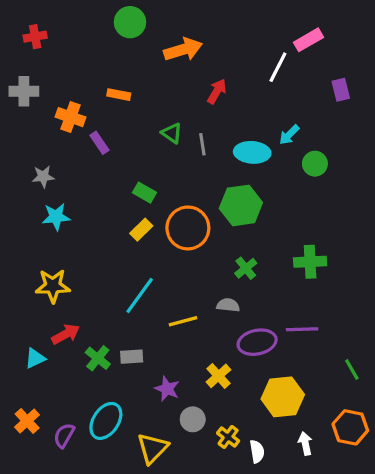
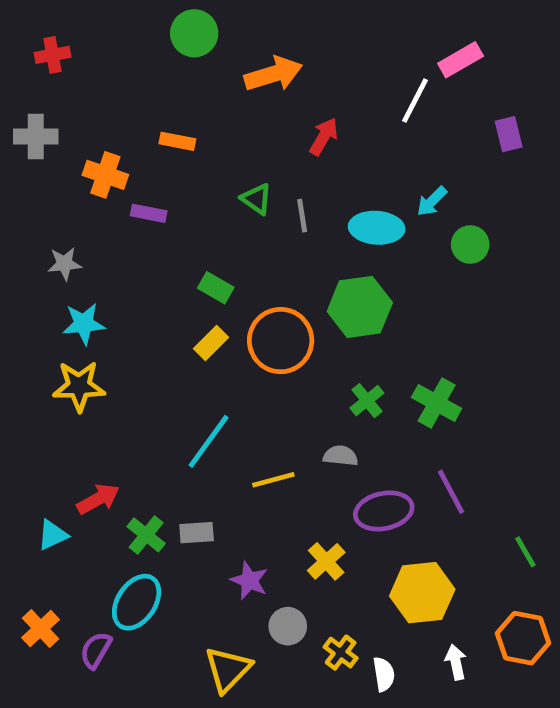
purple rectangle: (99, 143) -> (149, 213), turned -45
green cross: (310, 262) -> (437, 403), moved, turned 32
yellow star: (53, 286) -> (79, 386), moved
purple line: (302, 329) -> (451, 492), turned 64
cyan ellipse: (106, 421) -> (137, 602), moved

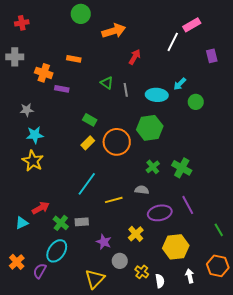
yellow star: (79, 386) -> (33, 161), turned 30

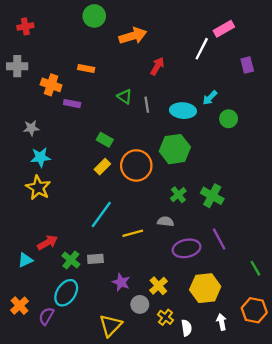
yellow cross: (136, 234) -> (158, 286), moved

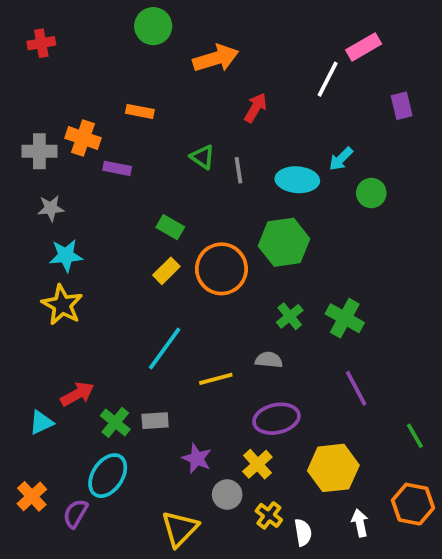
gray cross: (17, 66) -> (39, 151), moved
purple ellipse: (186, 248) -> (276, 419), moved

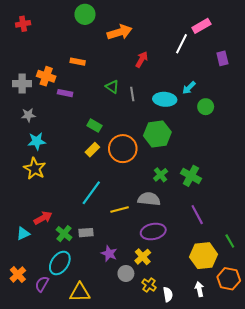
gray semicircle: (269, 360) -> (149, 199), size x1.5
yellow hexagon: (333, 468) -> (204, 256), moved
yellow triangle: (180, 529) -> (80, 292), moved, turned 45

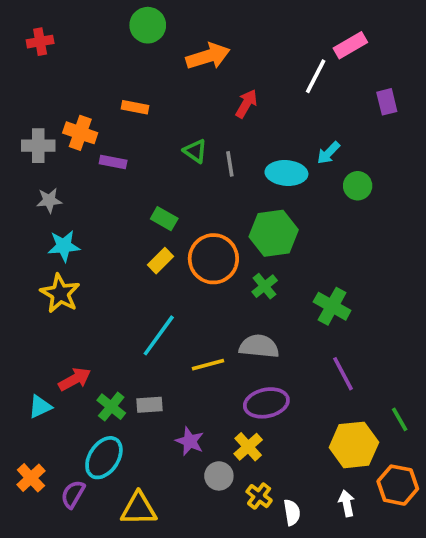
green cross: (161, 175) -> (265, 286), moved

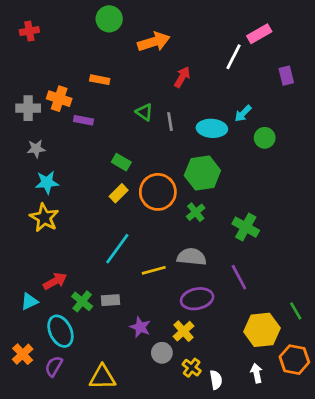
purple line: (343, 374) -> (239, 277), moved
cyan ellipse: (104, 458) -> (60, 331), moved, turned -60

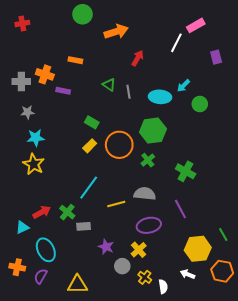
green cross: (82, 301) -> (67, 212), moved
orange cross: (23, 354) -> (17, 267), turned -35
white arrow: (257, 373) -> (188, 274), moved, turned -56

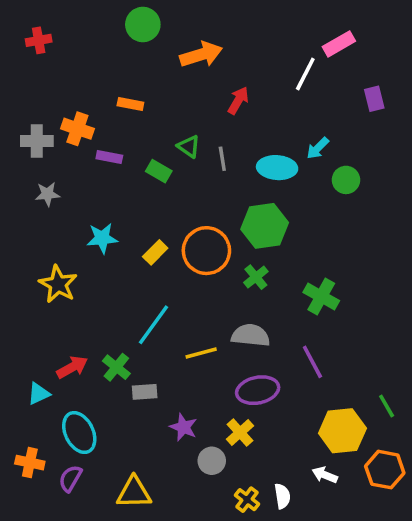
green rectangle: (92, 122) -> (159, 171), moved
cyan star: (36, 138) -> (102, 238), moved
yellow cross: (145, 277) -> (247, 500), moved

